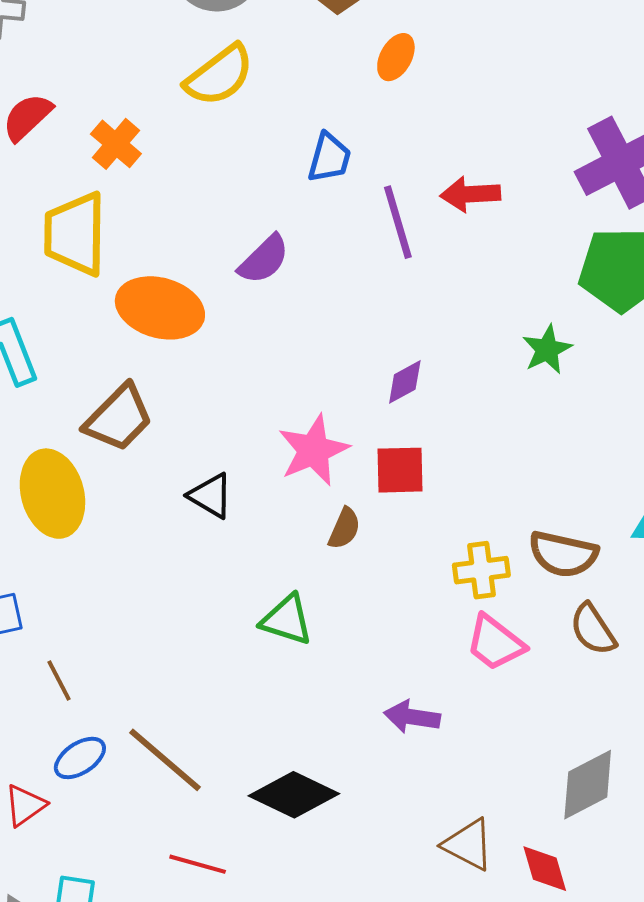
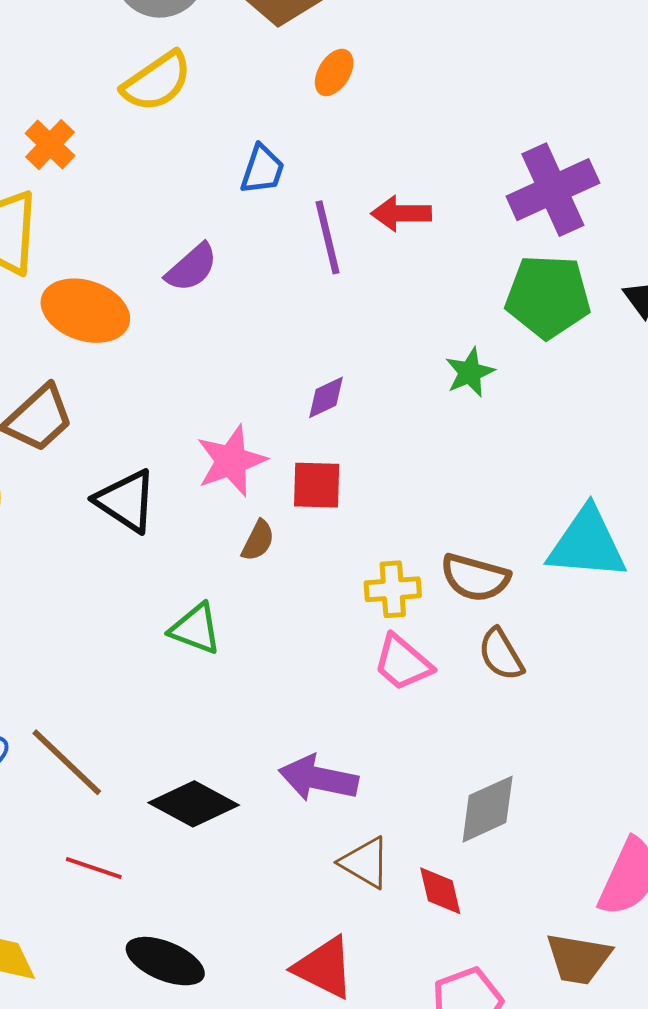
black triangle: (211, 496) -> (126, 501), size x1.4
purple arrow: (412, 717) -> (318, 778), moved, size x1.4

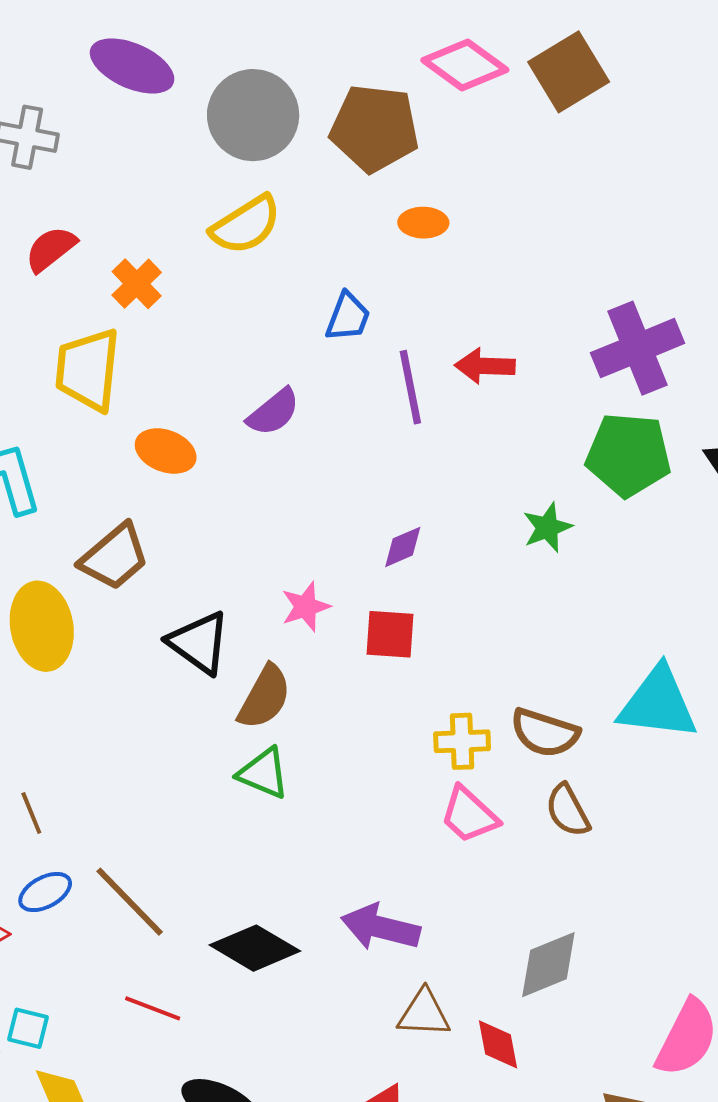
orange ellipse: (334, 72) -> (423, 223), turned 57
orange ellipse: (85, 311) -> (166, 451), size x0.7
pink star: (231, 461) -> (306, 607), size x0.7
brown semicircle: (258, 541) -> (265, 697), moved, size x1.6
brown triangle: (365, 863) -> (424, 1013), turned -30

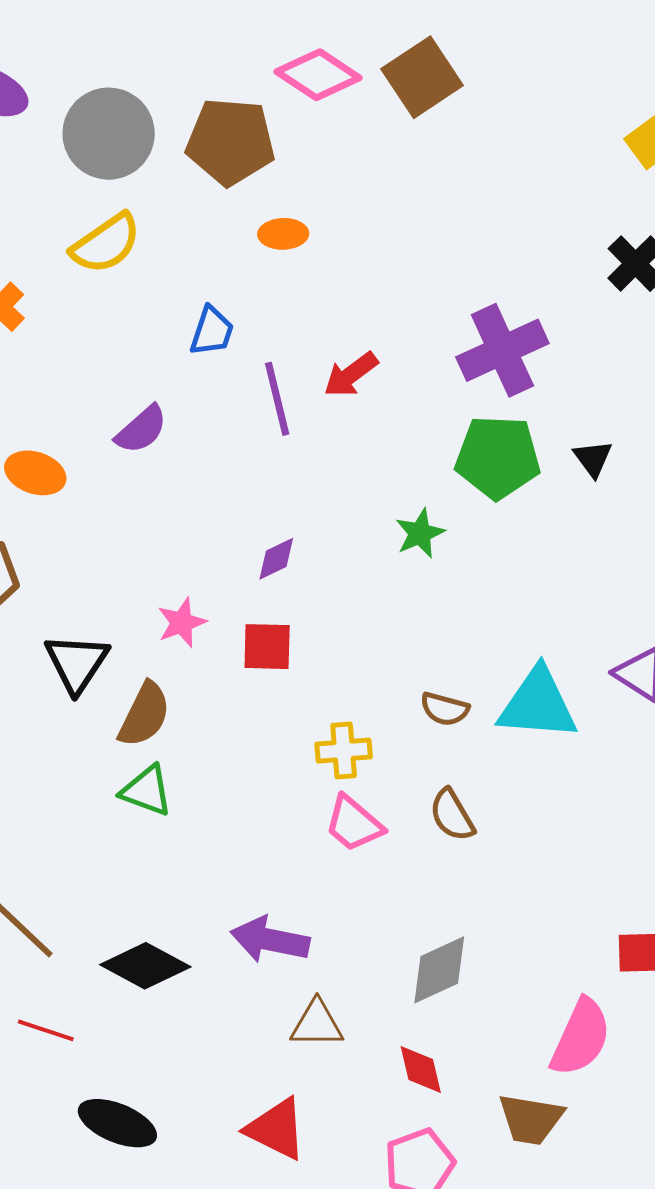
red arrow: (485, 366) -> (351, 375), turned -36
black triangle: (199, 643) -> (77, 663), turned 30
brown semicircle: (545, 733) -> (445, 709), moved, size x0.7
red diamond: (498, 1044) -> (421, 1070), moved

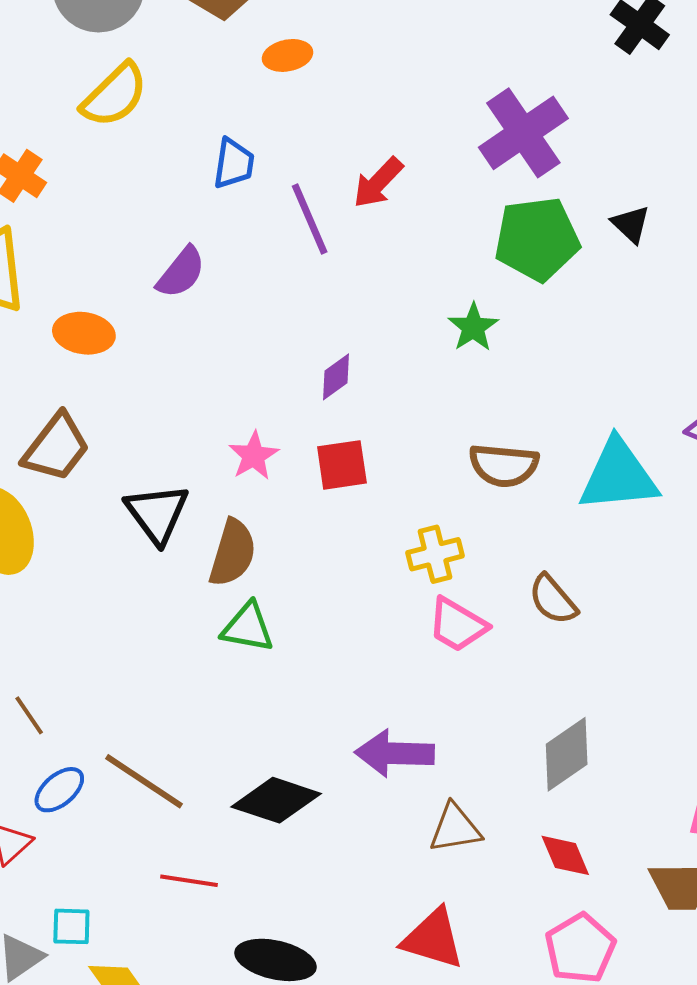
brown semicircle: (445, 709) -> (504, 465), moved, size x1.4

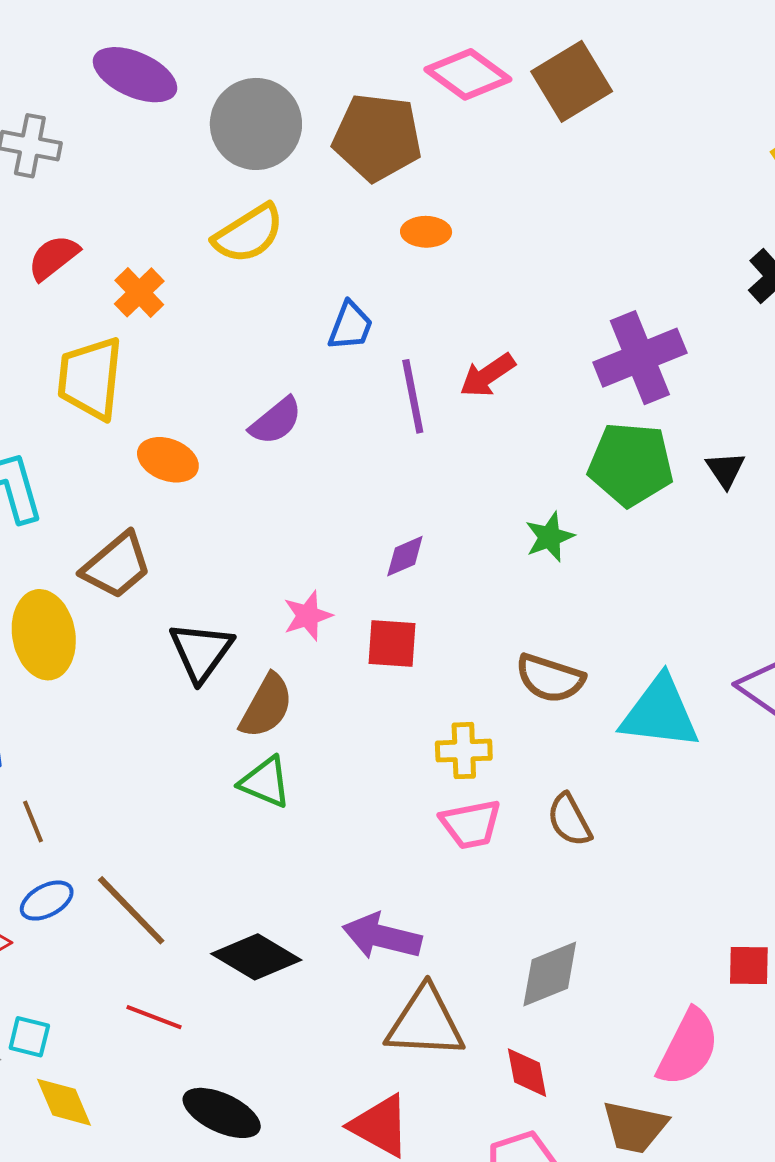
pink trapezoid: (457, 625) -> (471, 824), turned -54
brown triangle: (455, 828) -> (425, 1023), size x1.5

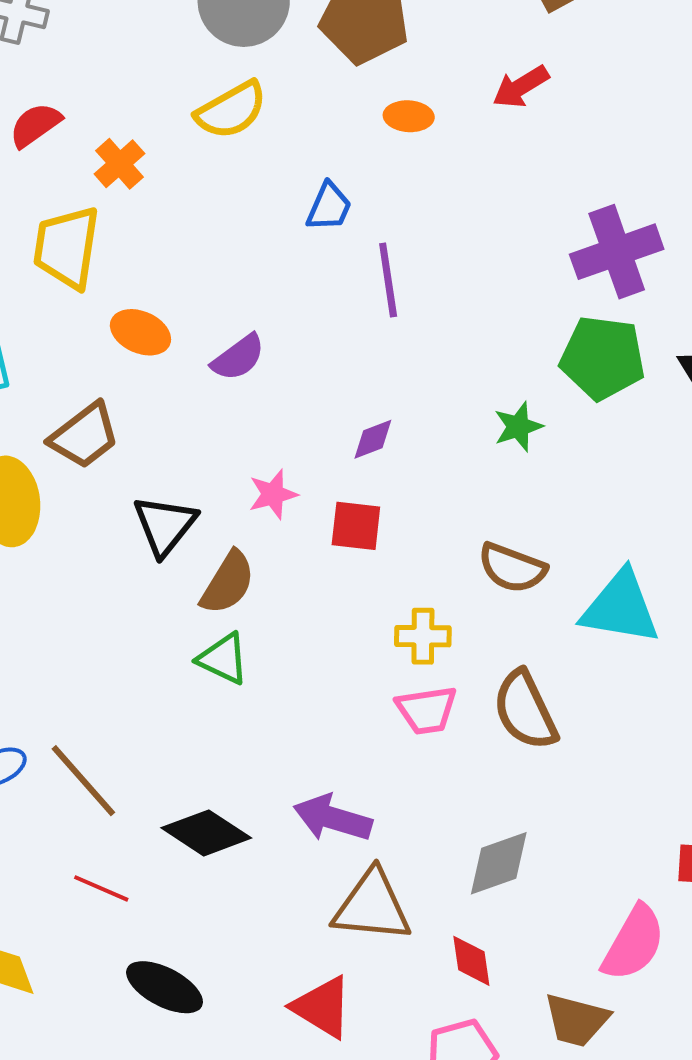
red arrow: (487, 375) -> (521, 87), moved
purple semicircle: (276, 421) -> (238, 357), moved
brown semicircle: (569, 820) -> (525, 710), size x1.5

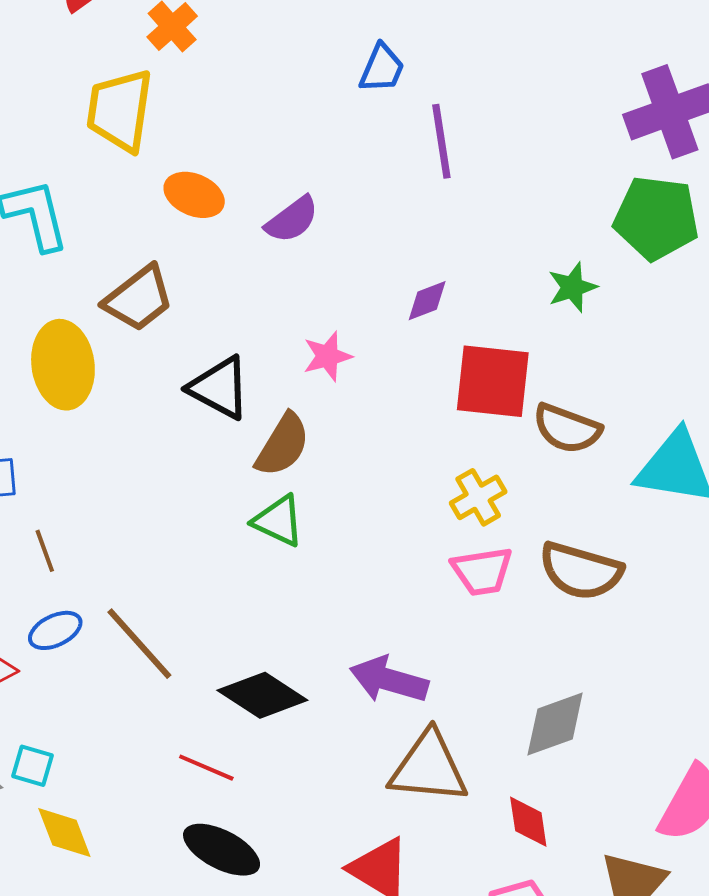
black triangle: (165, 525) -> (219, 388), turned -40
red square: (356, 526) -> (493, 381), moved, size x1.5
yellow cross: (423, 636) -> (478, 497), turned -30
brown semicircle: (525, 710) -> (581, 571), turned -48
red line: (101, 888) -> (206, 768), moved

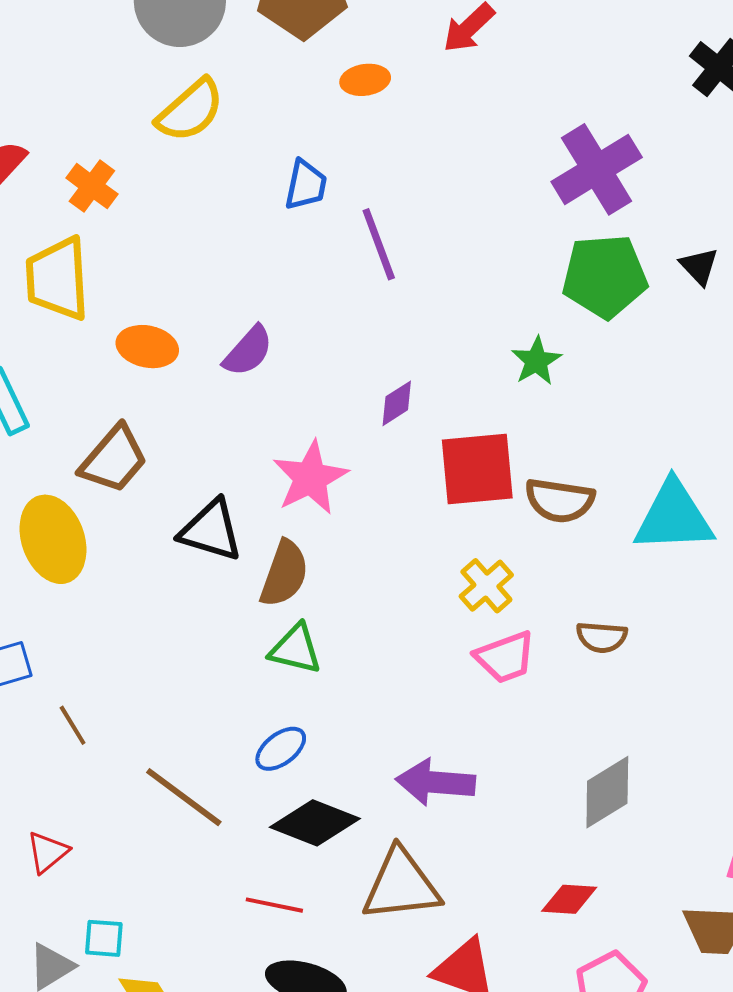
pink star: (327, 356) -> (310, 478), size x1.5
brown semicircle: (581, 571) -> (602, 637), size x0.6
blue ellipse: (55, 630) -> (281, 749), moved
brown triangle: (429, 768) -> (401, 885), moved
red diamond: (528, 822) -> (569, 899), moved, turned -66

